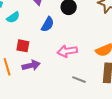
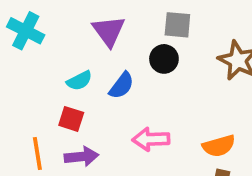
cyan semicircle: (13, 17) -> (79, 81), moved

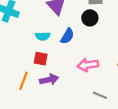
cyan semicircle: (79, 81) -> (43, 36), turned 32
orange line: (37, 153) -> (24, 81), turned 36

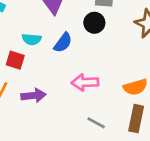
red square: (41, 59) -> (15, 60), moved

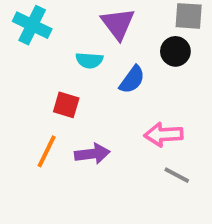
cyan semicircle: (32, 39) -> (89, 60), moved
gray line: (96, 123) -> (177, 175), moved

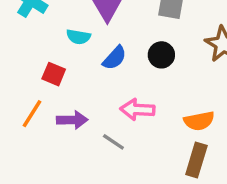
black circle: (175, 51) -> (161, 55), moved
gray line: (177, 175) -> (113, 142), moved

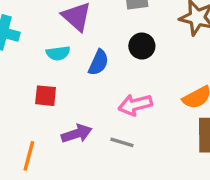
orange line: (32, 114) -> (29, 156), moved

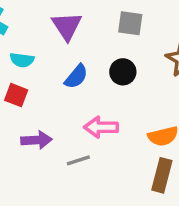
cyan semicircle: (58, 53) -> (22, 60), moved
gray line: (122, 142) -> (78, 160), turned -50

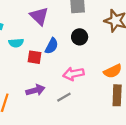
red square: (16, 95) -> (35, 57), moved

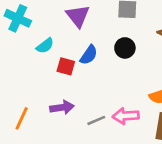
cyan semicircle: (16, 43) -> (45, 46), turned -40
pink arrow: (73, 74) -> (126, 116), moved

